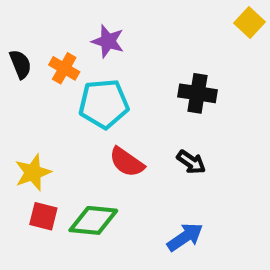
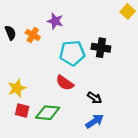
cyan pentagon: (104, 104) -> (72, 53), moved
black arrow: (191, 162) -> (95, 98), moved

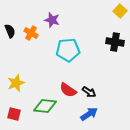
black cross: (101, 48) -> (115, 42), moved
red semicircle: (65, 83) -> (68, 90), moved
red square: (22, 111) -> (14, 114), moved

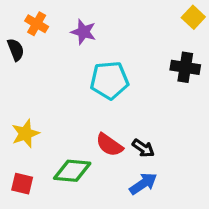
orange cross: (31, 33) -> (37, 24), moved

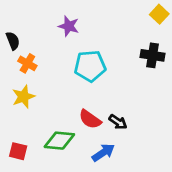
orange cross: (37, 24) -> (27, 63), moved
yellow star: (25, 134) -> (23, 97), moved
blue arrow: (143, 184) -> (103, 153), moved

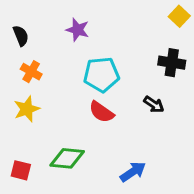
black semicircle: (13, 41) -> (21, 36), moved
red semicircle: (90, 119) -> (101, 112), moved
black arrow: (118, 122) -> (154, 104), moved
blue arrow: (103, 153) -> (133, 172), moved

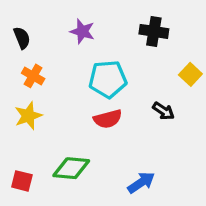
yellow square: (179, 16) -> (190, 74), moved
black cross: (172, 63) -> (154, 31), moved
red semicircle: (101, 112) -> (108, 119), turned -50

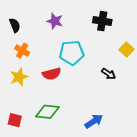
red semicircle: (108, 119) -> (52, 74), moved

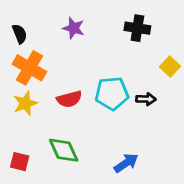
orange cross: (22, 51) -> (30, 68), size x1.6
cyan pentagon: (72, 53) -> (112, 93), moved
black arrow: (109, 74) -> (146, 99), turned -32
green diamond: (47, 112) -> (64, 150), turned 60

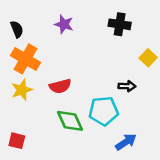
cyan pentagon: (112, 93) -> (104, 111), moved
green diamond: (64, 150) -> (70, 121), moved
blue arrow: (126, 163) -> (126, 142), moved

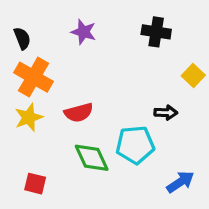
red square: (17, 141) -> (35, 184), moved
blue arrow: (126, 142) -> (180, 182), moved

